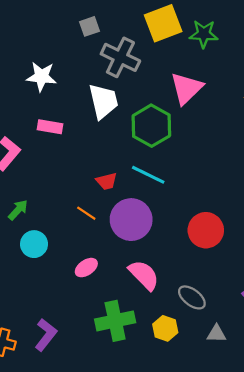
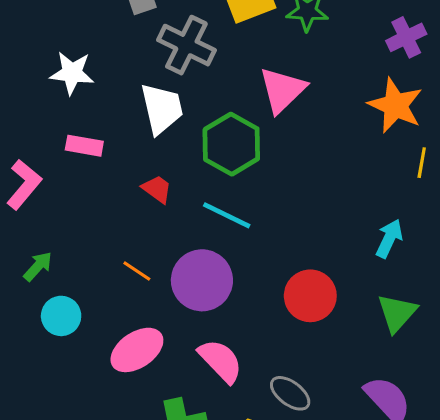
red trapezoid: (107, 181) -> (157, 189), moved, turned -130
pink ellipse: (86, 268) -> (137, 350), size x1.6

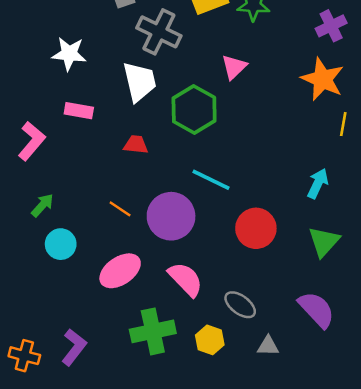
pink triangle: (282, 90) -> (234, 67), size x0.7
red trapezoid: (157, 189) -> (136, 145), turned -30
cyan line: (227, 215) -> (211, 180), moved

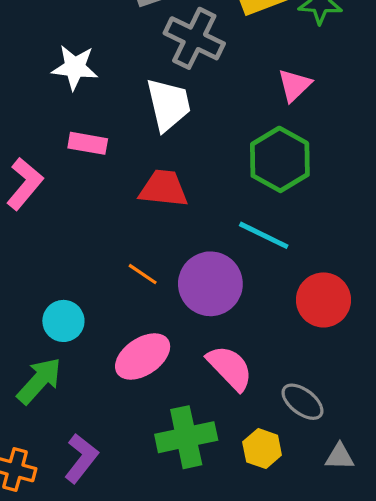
green hexagon: (194, 109) -> (280, 159), moved
red trapezoid: (136, 145) -> (164, 189), size x1.5
green arrow: (42, 205) -> (39, 381), moved, size x1.5

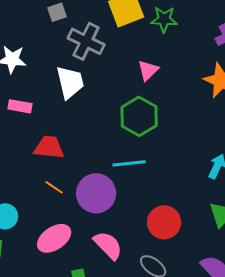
red trapezoid: (164, 189) -> (49, 147), moved
cyan line: (264, 235) -> (129, 163), turned -32
red circle: (323, 300) -> (164, 222), moved

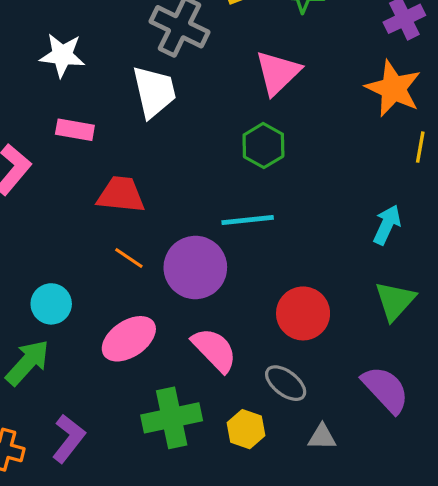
pink triangle: (148, 70) -> (278, 73), size x1.4
green hexagon: (139, 116) -> (263, 146), size x0.7

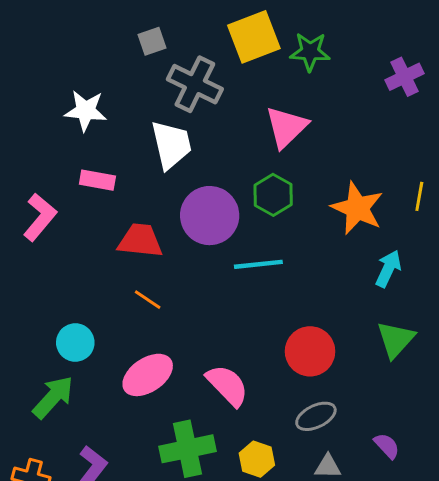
orange star: (393, 88) -> (357, 208), moved
purple circle: (195, 267) -> (210, 216), moved
gray ellipse: (286, 383) -> (316, 416), moved, turned -63
purple semicircle: (385, 389) -> (387, 446), moved, size x0.6

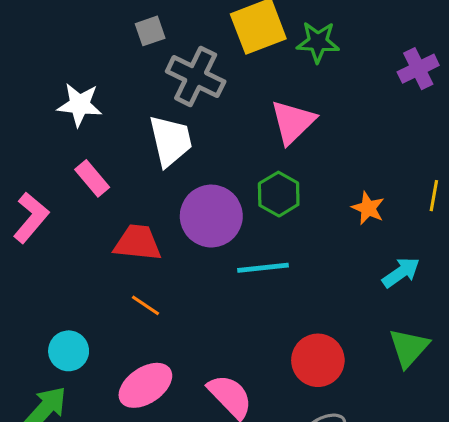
pink rectangle: (97, 180) -> (92, 178), turned 40
orange star: (357, 208) -> (368, 208), size x0.6
cyan arrow: (388, 269) -> (401, 272), turned 30

